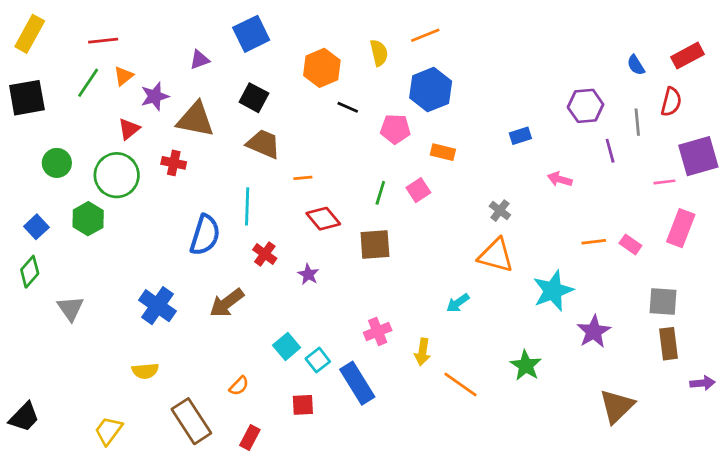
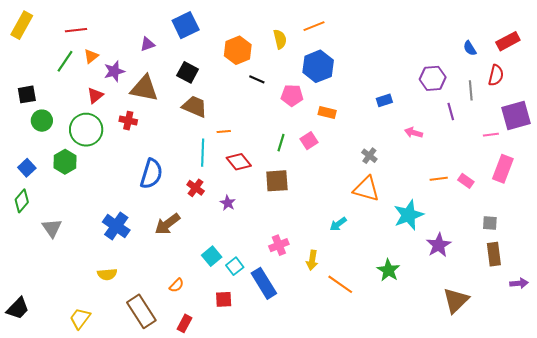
black square: (27, 98) -> (27, 94), moved, size x0.7
cyan line: (247, 206) -> (203, 153), moved
gray square: (663, 302) -> (490, 223), size x0.7

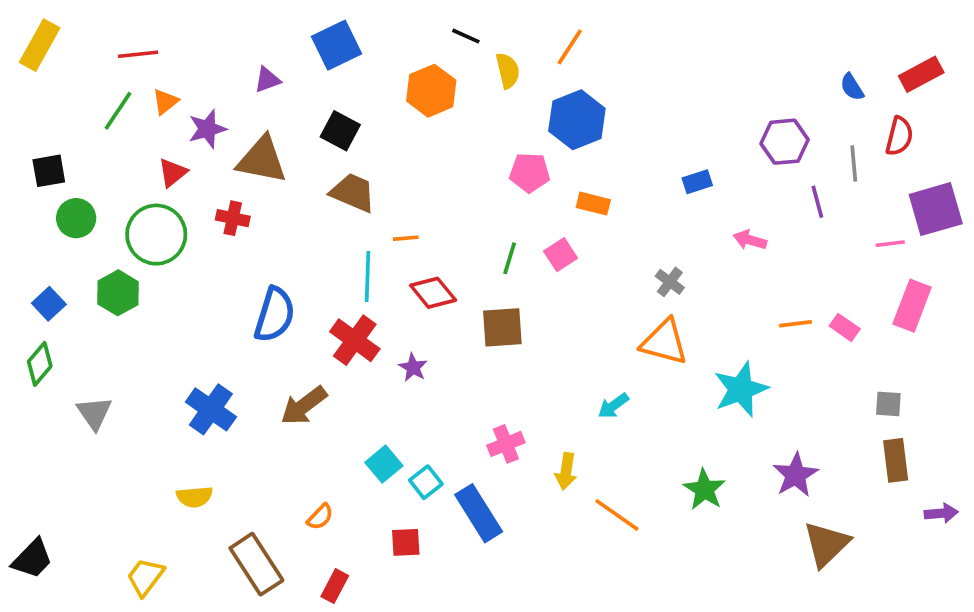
orange line: (314, 26) -> (570, 47), turned -35
black line: (257, 79) -> (466, 36), moved
red cross: (196, 188) -> (355, 340), size x1.5
purple star: (439, 245) -> (795, 475), moved

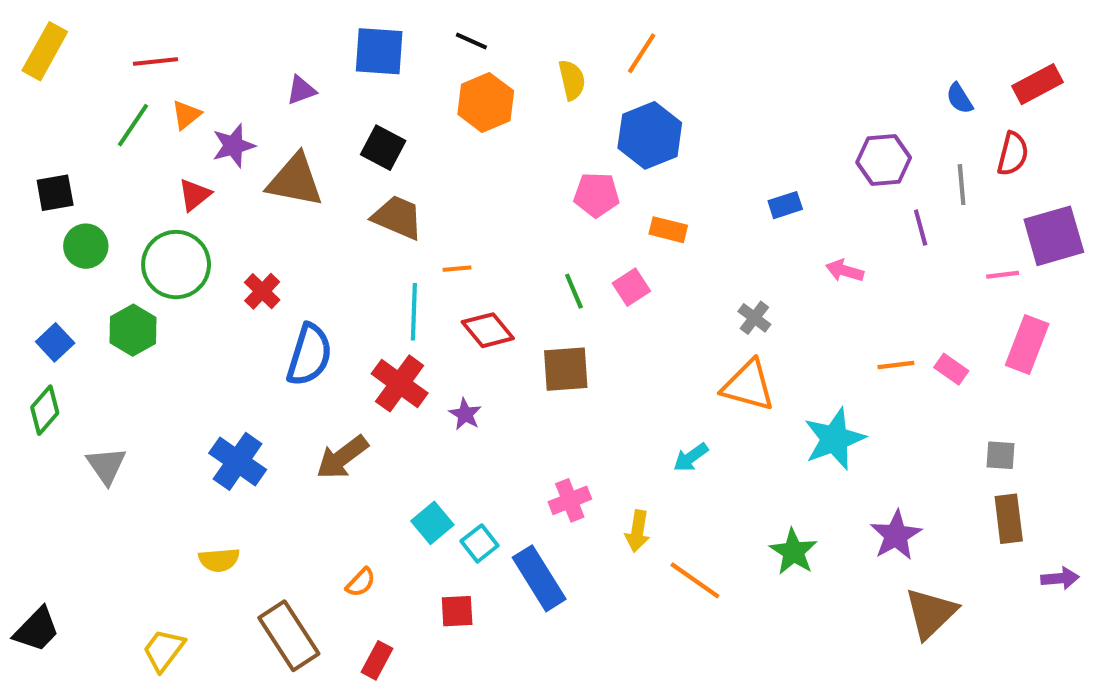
black line: (466, 36) -> (471, 41), moved
blue square: (337, 45) -> (379, 51), turned 30
red cross: (233, 218) -> (262, 291), moved, turned 32
green line: (510, 258) -> (574, 291), turned -40

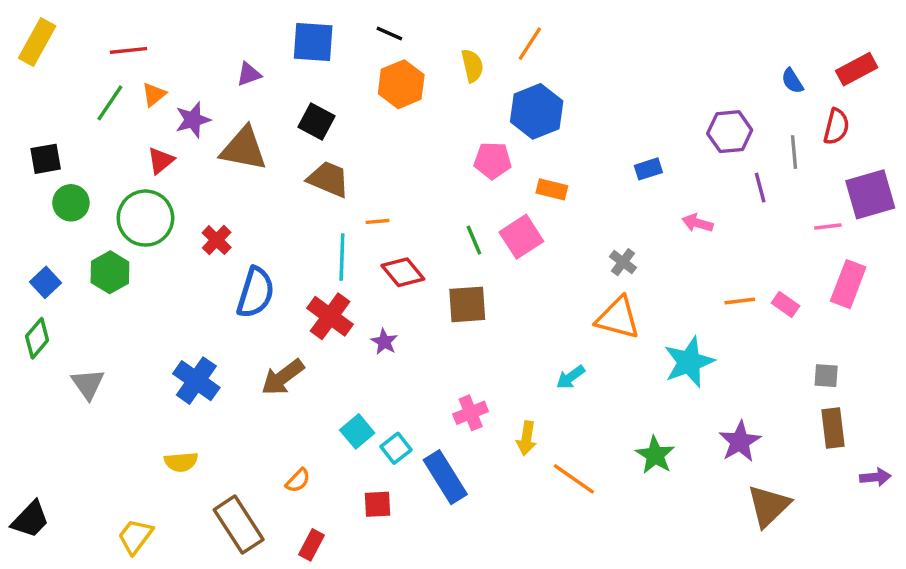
pink square: (631, 287) -> (521, 237), size x1.4

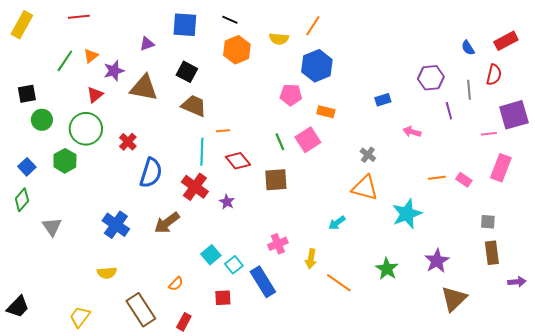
red line: (129, 50) -> (79, 17), moved
yellow semicircle: (472, 66) -> (279, 39), turned 108

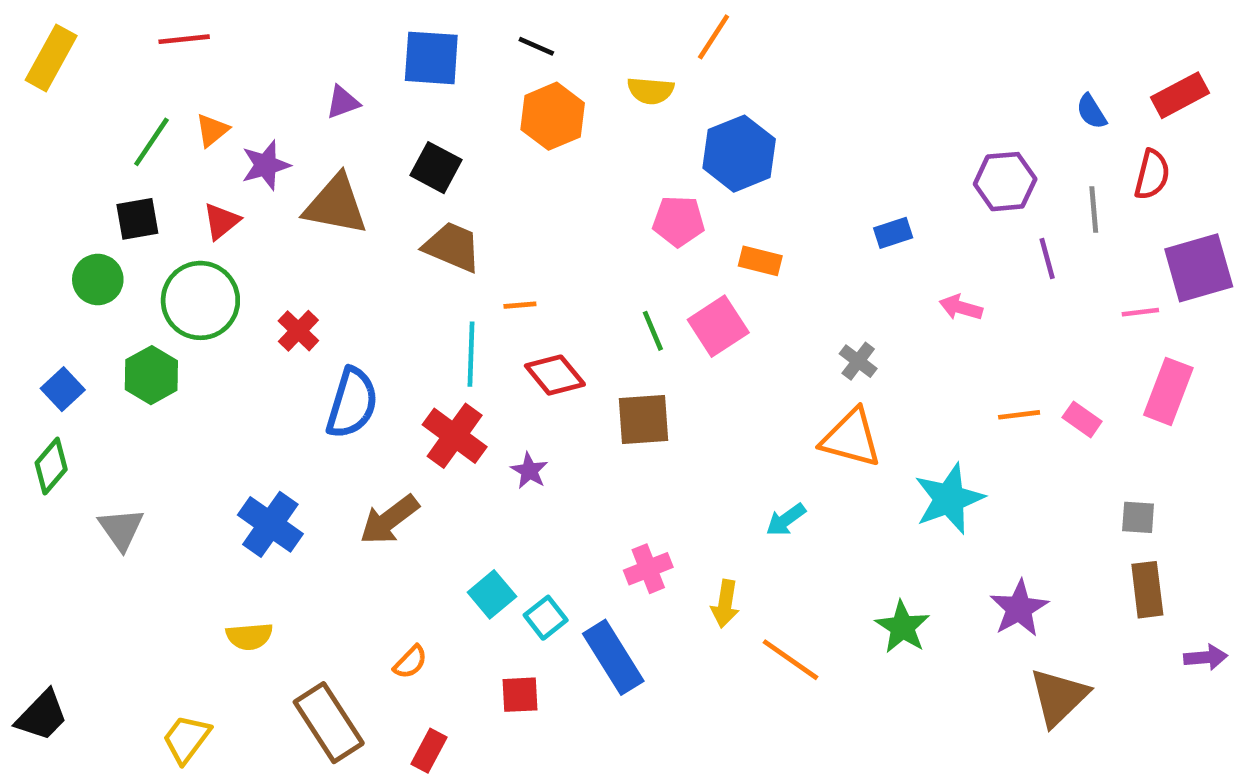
orange line: (313, 26) -> (714, 37), moved
black square: (27, 94) -> (137, 219), moved

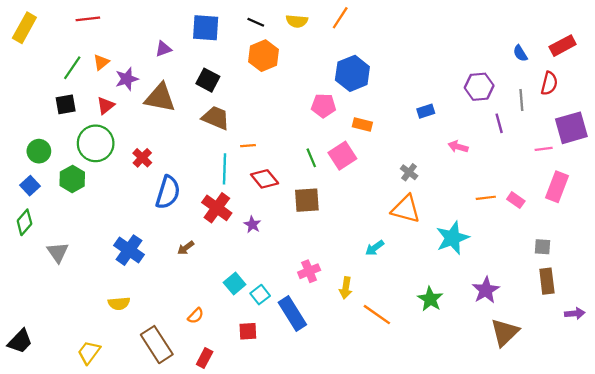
yellow semicircle: (651, 91) -> (297, 21), moved
green circle: (98, 279) -> (39, 151), moved
brown arrow: (389, 520) -> (186, 248), size x0.6

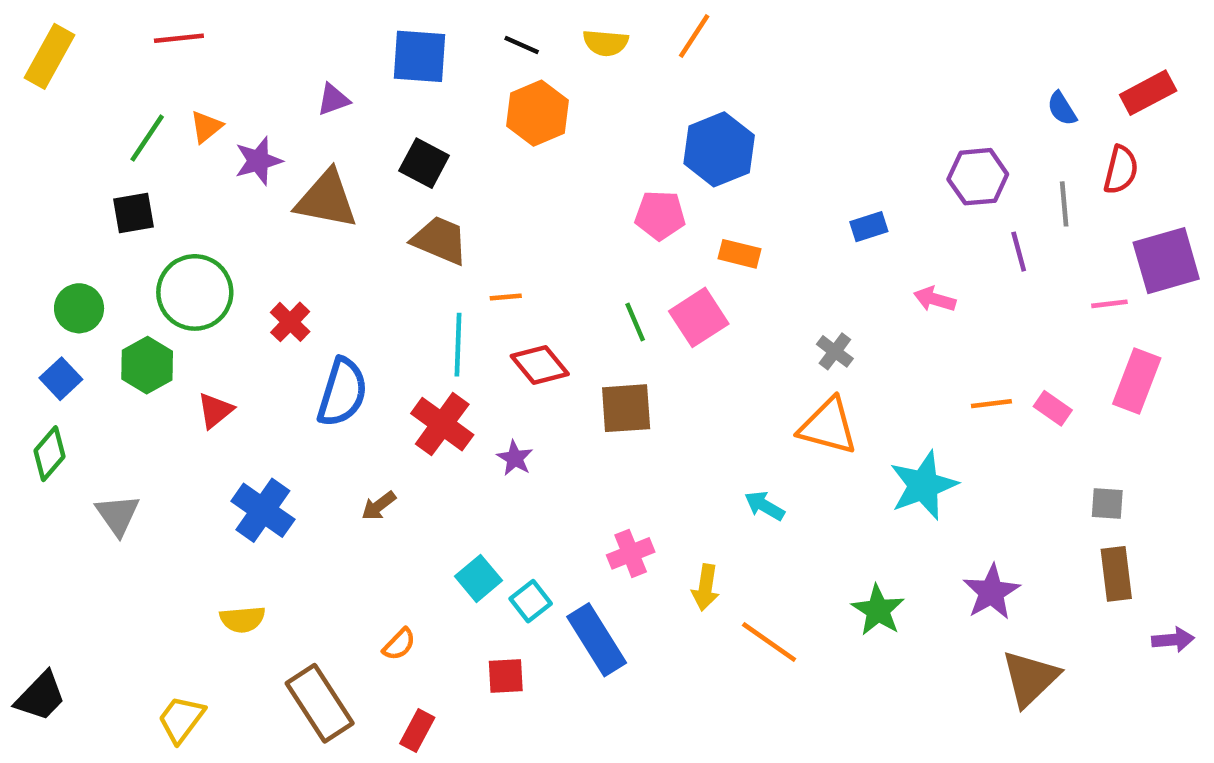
red triangle: (106, 106) -> (215, 410), moved
cyan arrow: (375, 248) -> (764, 506), turned 66

